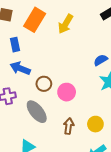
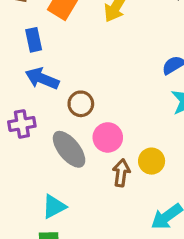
pink circle: (67, 92) -> (108, 137), moved
yellow circle: (95, 124) -> (152, 161), moved

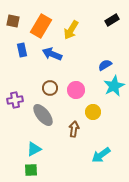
blue arrow: (42, 79) -> (52, 54), moved
pink circle: (108, 137) -> (76, 90), moved
yellow circle: (152, 161) -> (93, 112), moved

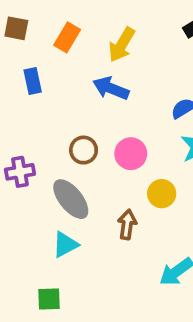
orange rectangle: (41, 26) -> (67, 37), size x0.7
blue arrow: (52, 54) -> (111, 88), moved
cyan triangle: (34, 149) -> (65, 244), moved

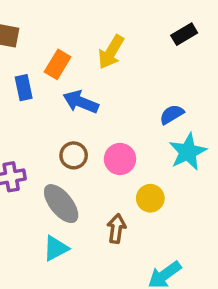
orange rectangle: (67, 37) -> (58, 64), moved
blue arrow: (111, 88) -> (81, 102), moved

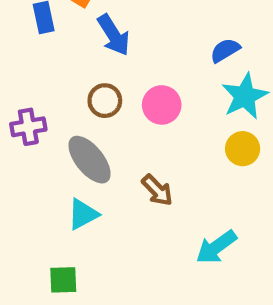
blue arrow: (81, 102) -> (114, 35), turned -144
yellow circle: (150, 198) -> (243, 149), moved
brown arrow: (116, 229) -> (157, 190), turned 128

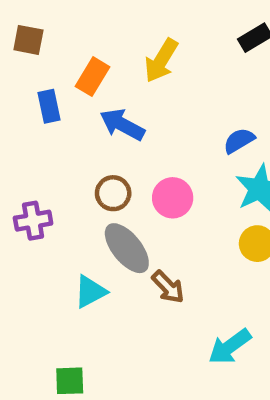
blue arrow: (114, 35) -> (122, 125), turned 150
gray ellipse: (90, 160) -> (127, 248), moved
cyan triangle: (83, 214) -> (90, 292), moved

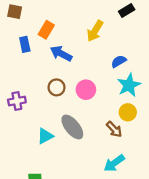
yellow arrow: (161, 61) -> (95, 31), moved
gray ellipse: (127, 248) -> (72, 127), moved
brown arrow: (168, 287) -> (114, 129), moved

